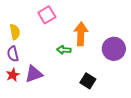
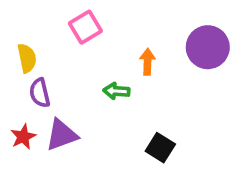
orange arrow: (81, 34) -> (147, 62), size x0.6
purple circle: (114, 49) -> (208, 47), moved
purple semicircle: (13, 54) -> (40, 93), moved

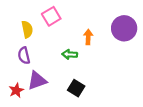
yellow semicircle: (27, 58) -> (27, 29), moved
red star: (23, 137) -> (16, 90), moved
black square: (160, 148) -> (76, 88), moved

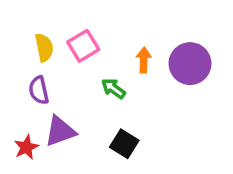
pink square: (51, 16) -> (83, 46), moved
purple circle: (124, 28) -> (190, 64), moved
green arrow: (70, 54) -> (114, 88), turned 32

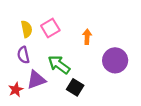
purple circle: (190, 64) -> (115, 60), moved
green arrow: (114, 88) -> (59, 65), moved, size x1.5

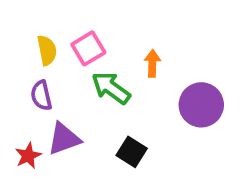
green arrow: (59, 65) -> (111, 88), moved

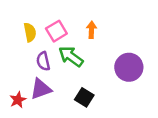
orange arrow: (152, 63) -> (91, 30), moved
purple semicircle: (41, 95) -> (43, 61), moved

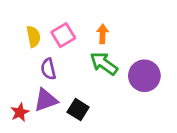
green arrow: (71, 56) -> (104, 64), moved
black square: (84, 97) -> (78, 110), moved

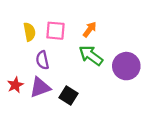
orange arrow: (102, 34) -> (90, 29), turned 35
pink square: (63, 35) -> (55, 31), turned 36
red star: (20, 112) -> (15, 85), moved

